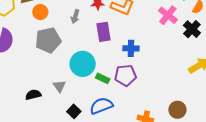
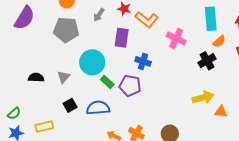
pink cross: (168, 15) -> (176, 38), moved, turned -30

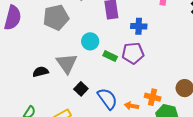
cyan circle: (92, 62) -> (90, 41), size x0.7
gray triangle: (64, 77) -> (67, 63), size x1.6
blue semicircle: (98, 108) -> (107, 99), moved, turned 75

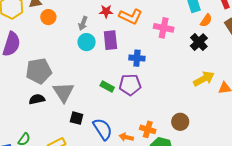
gray pentagon: (56, 17) -> (39, 71), moved
cyan circle: (90, 41) -> (87, 42), moved
black square: (81, 89) -> (77, 118), turned -32

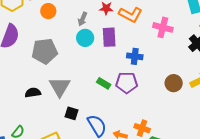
gray pentagon: (39, 71) -> (45, 51), moved
brown circle: (180, 122) -> (174, 83), moved

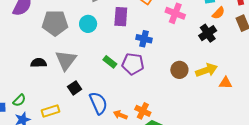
cyan circle: (85, 38) -> (88, 24), moved
black square: (72, 113) -> (75, 88), turned 32

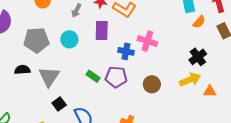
pink cross: (175, 13) -> (147, 41), moved
black cross: (208, 33) -> (198, 57), moved
black semicircle: (39, 63) -> (22, 70), moved
brown circle: (179, 70) -> (152, 84), moved

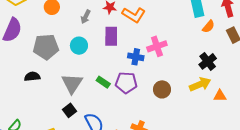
pink cross: (147, 41) -> (157, 46), turned -36
gray triangle: (49, 77) -> (72, 83), moved

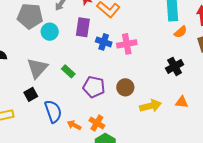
gray pentagon: (46, 47) -> (30, 16), moved
blue cross: (136, 57) -> (104, 42), moved
purple pentagon: (126, 83) -> (94, 87), moved
yellow arrow: (200, 84) -> (151, 106), moved

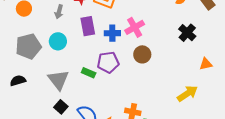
gray pentagon: (30, 16) -> (28, 46), moved
purple pentagon: (94, 87) -> (108, 62), moved
brown circle: (125, 87) -> (142, 54), moved
yellow arrow: (151, 106) -> (187, 93), moved

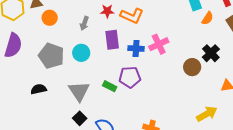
gray pentagon: (28, 46) -> (51, 56), turned 30
brown circle: (142, 54) -> (192, 67), moved

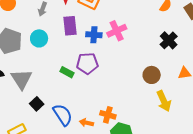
brown circle: (192, 67) -> (152, 75), moved
gray triangle: (79, 91) -> (21, 79), moved
yellow arrow: (207, 114) -> (164, 101), turned 95

